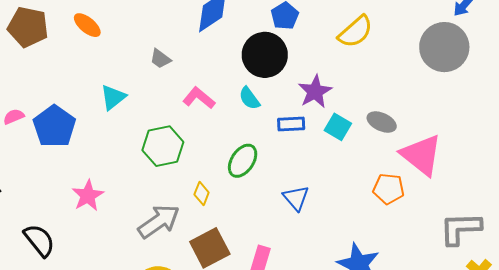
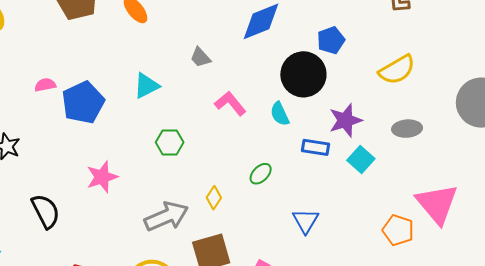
gray ellipse: (382, 122) -> (407, 129), moved, turned -40
green hexagon: (163, 146) -> (170, 142), moved, size x0.7
green ellipse: (243, 161) -> (261, 174), size x0.7

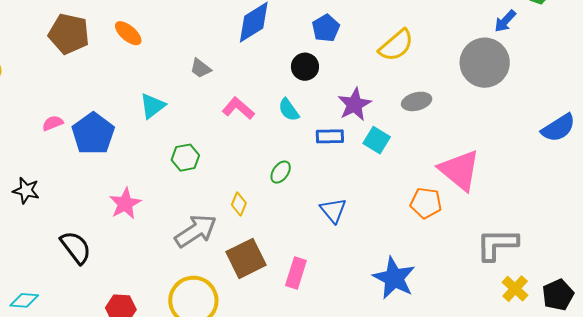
black circle: (303, 74) -> (305, 67), size x0.6

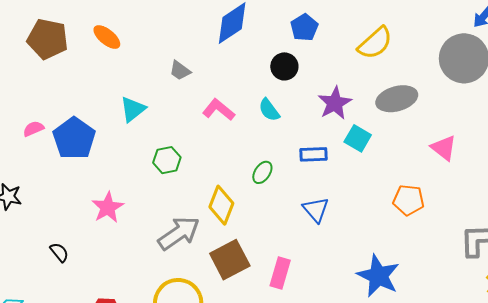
gray ellipse: (417, 101) -> (397, 99), size x1.4
blue rectangle: (330, 136) -> (313, 154), moved
pink triangle: (459, 170) -> (444, 148), moved, size x0.6
yellow diamond: (239, 204) -> (221, 205), size x1.6
black semicircle: (76, 247) -> (59, 252), size x0.6

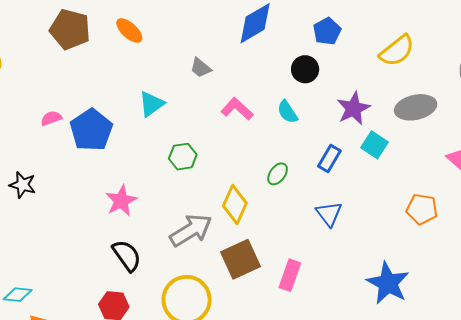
blue rectangle: (313, 154) -> (329, 159), turned -60
black semicircle: (59, 252) -> (127, 255), moved, size x1.6

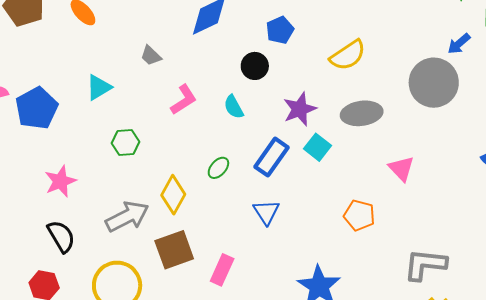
pink L-shape: (237, 109) -> (184, 100), turned 100
blue rectangle: (329, 159) -> (271, 157), size x1.4

